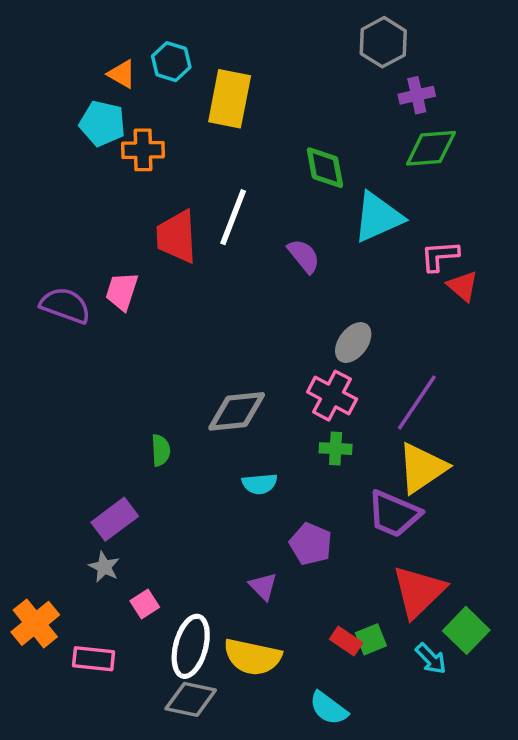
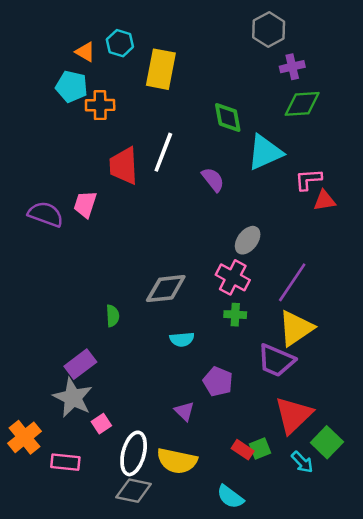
red triangle: (463, 286) -> (324, 201), turned -50
gray star: (104, 567) -> (73, 398), size x1.8

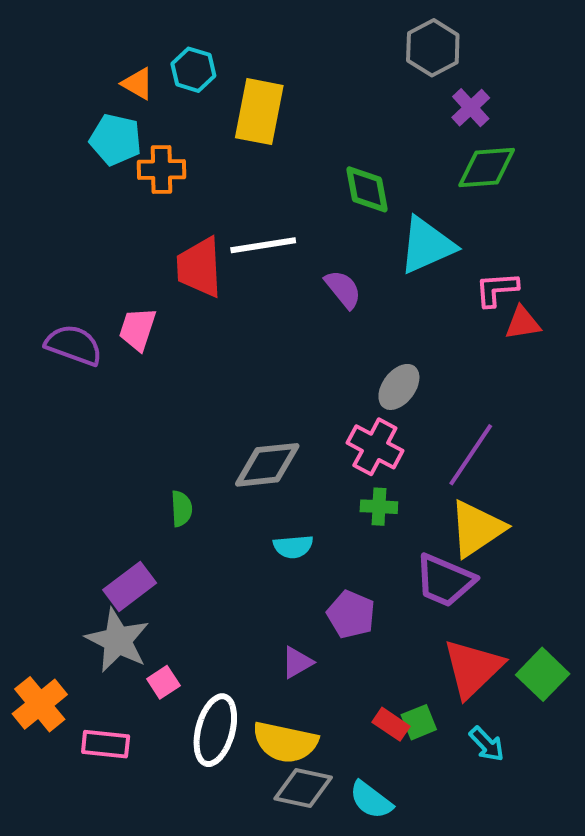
purple cross: (292, 67) -> (471, 108), turned -30
white line: (163, 152) -> (263, 245), turned 60
purple triangle: (184, 411) -> (297, 662), turned 45
green square: (327, 442) -> (543, 674), moved
gray diamond: (134, 491) -> (303, 788), moved

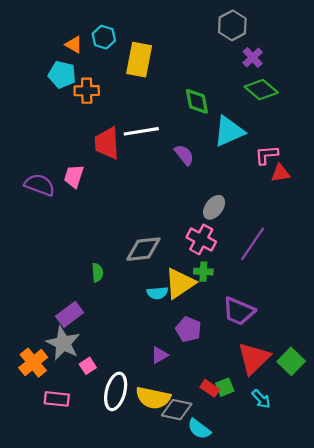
green diamond: (487, 167) -> (261, 90), turned 44
yellow triangle: (477, 529) -> (180, 283), moved
orange cross: (40, 704) -> (33, 363), moved
gray diamond: (303, 788) -> (177, 410), moved

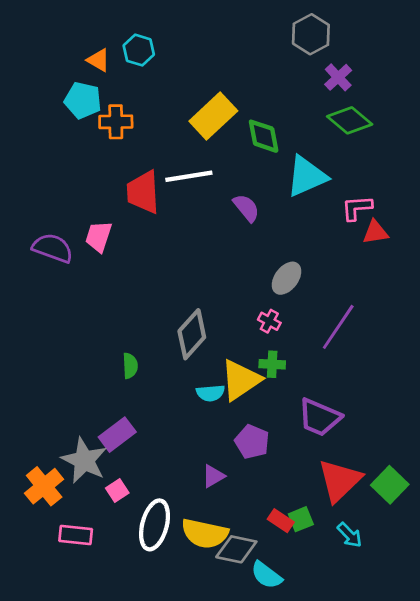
yellow rectangle: (139, 60) -> (213, 116), moved, turned 36
pink cross: (201, 239) -> (269, 321), size x0.6
gray diamond: (143, 249) -> (192, 334), turned -42
purple rectangle: (70, 314) -> (117, 435), moved

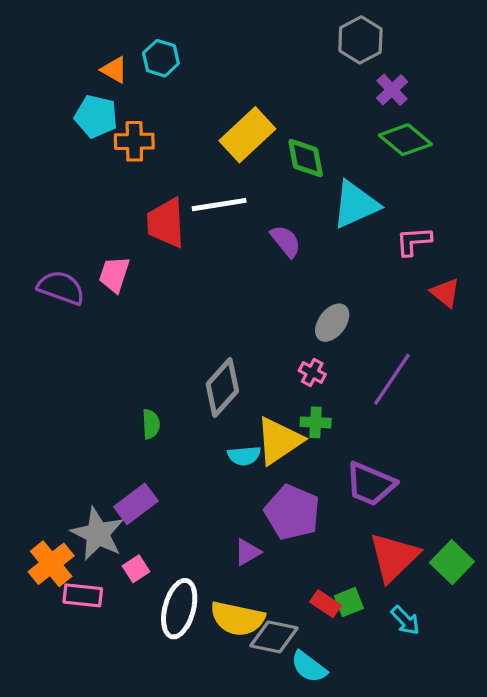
red triangle: (375, 232) -> (445, 293), moved, turned 48
purple pentagon: (252, 442) -> (292, 512), size x1.4
pink rectangle: (76, 535) -> (83, 595), moved

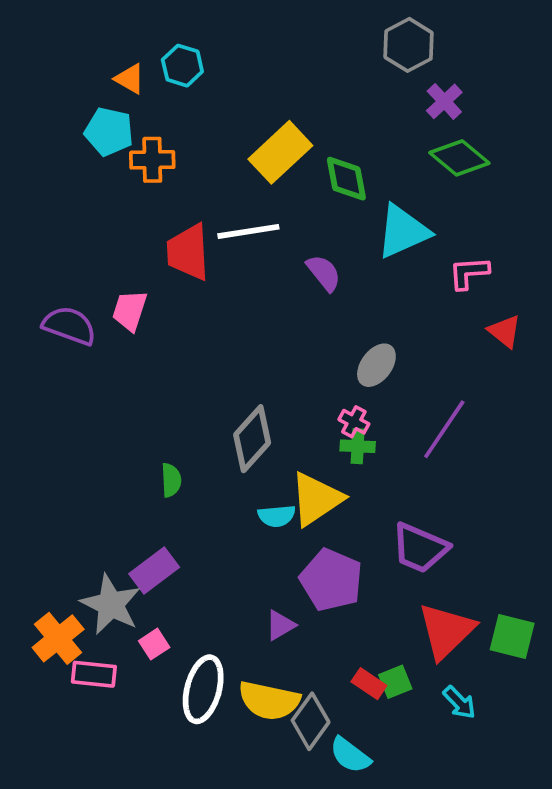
green cross: (316, 422) -> (358, 446), moved
green square: (452, 562) -> (512, 636), turned -30
gray diamond: (274, 637) -> (311, 721), turned -66

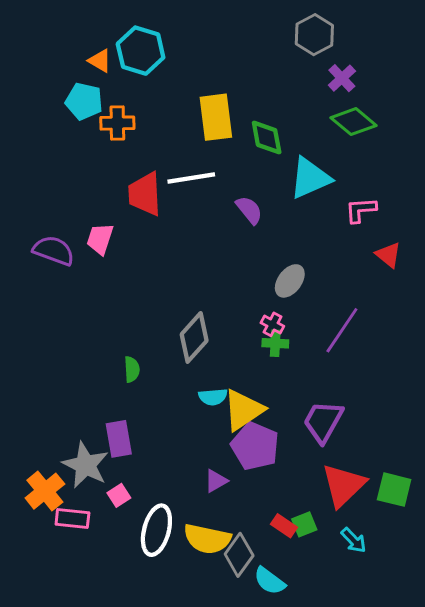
cyan hexagon: (182, 66) -> (141, 51), size x1.5
yellow rectangle: (280, 152) -> (216, 117), turned -54
yellow triangle: (316, 499) -> (243, 410), moved
purple trapezoid: (420, 548) -> (323, 422), turned 96
purple rectangle: (154, 571) -> (119, 439), turned -63

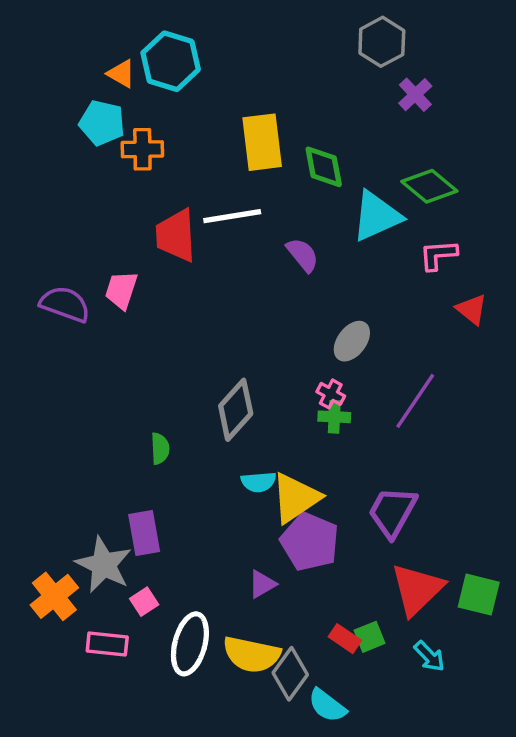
green diamond: (354, 122) -> (429, 186), moved
pink rectangle: (72, 519) -> (107, 644), moved

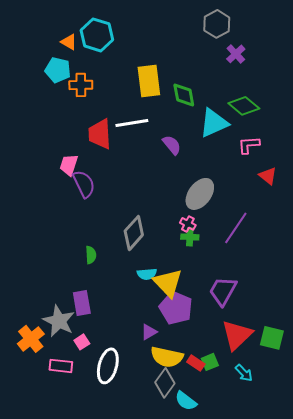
purple semicircle: (65, 304) -> (84, 184), moved, turned 44
gray ellipse: (352, 341) -> (200, 194), size x1.4
yellow triangle: (296, 498) -> (168, 283), turned -40
yellow semicircle: (252, 654) -> (167, 357), moved

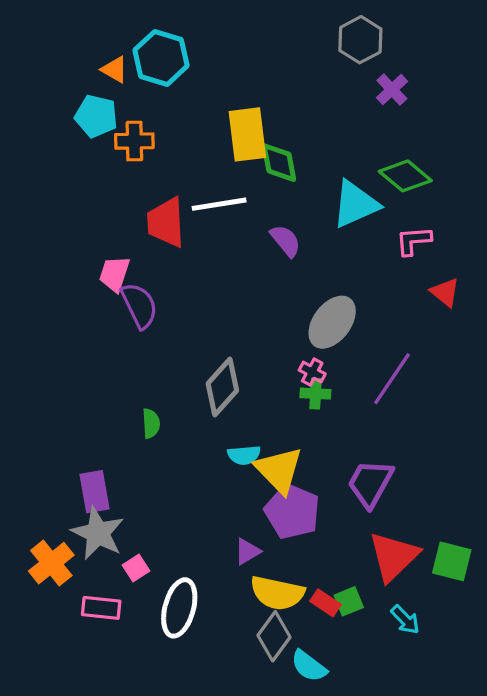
green diamond: (184, 95) -> (279, 163), moved
purple rectangle: (82, 303) -> (95, 492), moved

